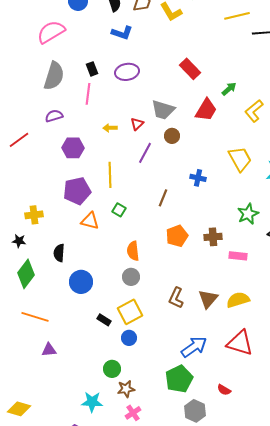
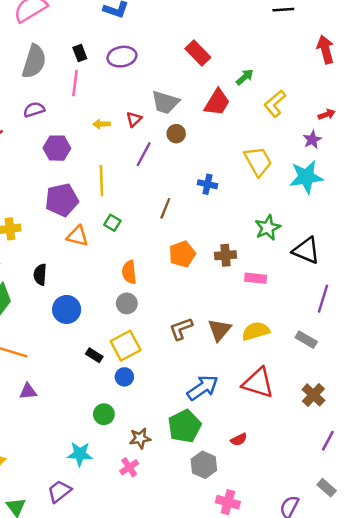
brown L-shape: (176, 298) -> (181, 329), turned 45
brown star: (126, 389) -> (140, 438), moved
red semicircle: (224, 390) -> (239, 440), turned -56

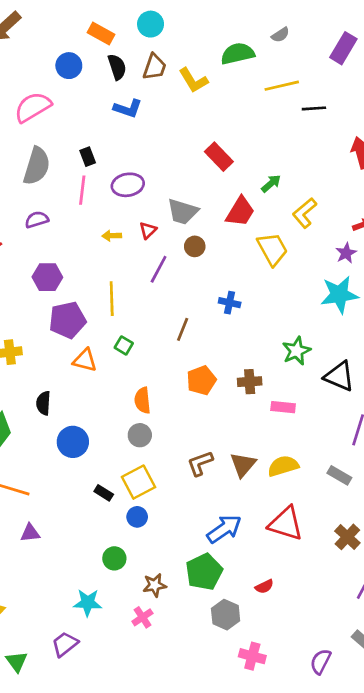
purple ellipse: (122, 57) -> (128, 185), moved
purple hexagon: (57, 148) -> (47, 277), moved
yellow trapezoid: (258, 161) -> (272, 249), moved

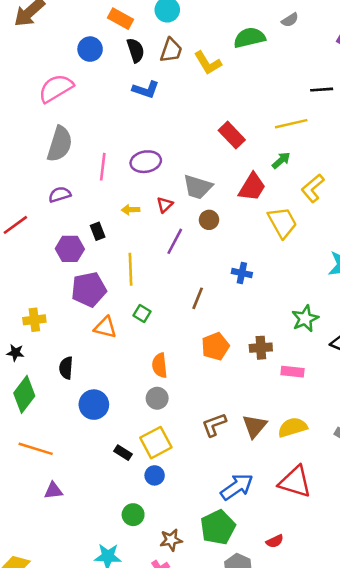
yellow line: (282, 86) -> (291, 124), moved
black rectangle: (88, 157) -> (98, 231), moved

